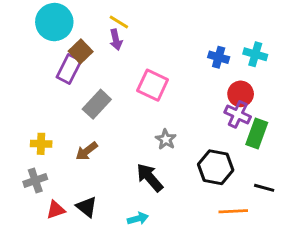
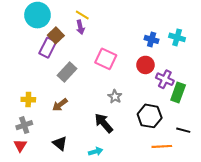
red circle: (241, 94) -> (145, 65), moved
red triangle: (56, 210) -> (20, 145), moved, turned -40

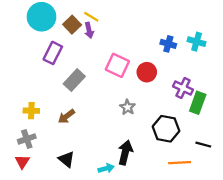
brown square: (56, 35) -> (72, 25), moved
red circle: (145, 65) -> (147, 72), moved
black arrow: (104, 123) -> (125, 153), moved, turned 55

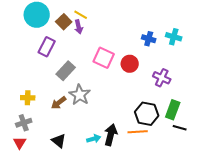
green rectangle: (198, 103) -> (173, 110), moved
gray star: (128, 107) -> (80, 95), moved, size x1.5
orange line: (180, 163) -> (138, 132), moved
cyan arrow: (106, 168) -> (94, 139), moved

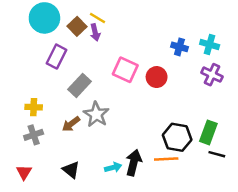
purple cross: (162, 78) -> (212, 75), moved
yellow cross: (28, 98) -> (34, 107), moved
gray cross: (24, 123) -> (34, 135), moved

